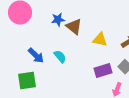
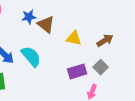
cyan semicircle: (60, 57) -> (31, 56), size x1.5

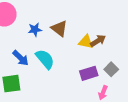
blue star: (29, 17) -> (35, 30), moved
brown arrow: (105, 40) -> (98, 41), moved

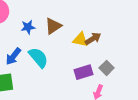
brown triangle: (59, 29) -> (53, 26), turned 48
blue arrow: (21, 58) -> (13, 56), turned 84

